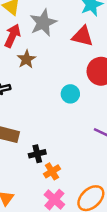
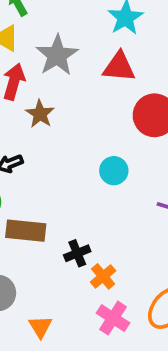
cyan circle: (70, 94) -> (114, 171), moved

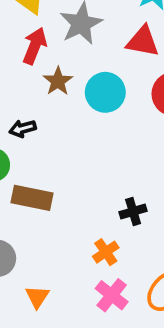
cyan circle: (114, 171) -> (105, 92), moved, size x1.4
black cross: (77, 253) -> (133, 211), moved

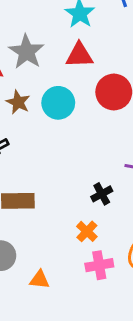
pink cross: (112, 295) -> (99, 265), turned -36
orange triangle: (37, 297) -> (40, 280), turned -45

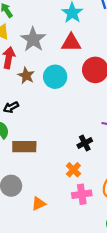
orange triangle: (40, 280) -> (39, 204), turned -32

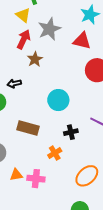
cyan circle: (55, 77) -> (58, 100), moved
brown rectangle: (24, 147) -> (28, 128), moved
pink cross: (82, 194) -> (36, 179), moved

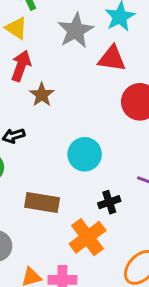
gray star: (49, 29) -> (76, 31), moved
orange cross: (55, 153) -> (88, 237), size x1.6

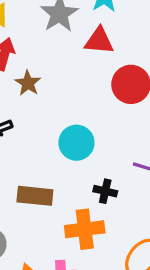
black cross: (109, 202) -> (105, 191), turned 35
orange cross: (88, 237) -> (85, 229), turned 33

